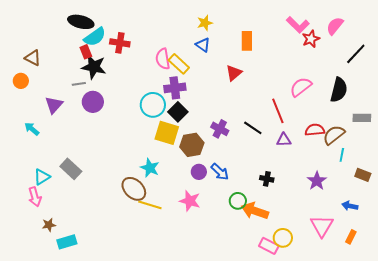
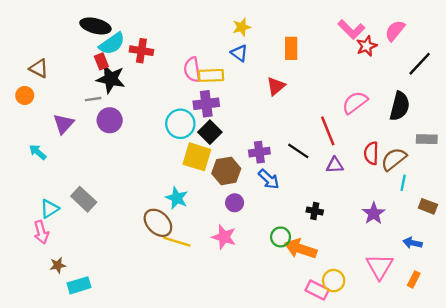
yellow rectangle: (179, 64) -> (211, 75), turned -45
purple cross: (220, 129) -> (259, 152), turned -36
red semicircle: (315, 130) -> (371, 153), turned -84
blue arrow: (220, 172) -> (269, 179), moved

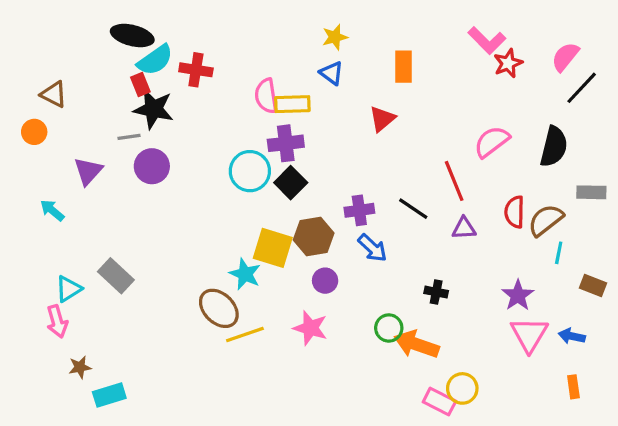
pink semicircle: (395, 31) -> (565, 57), moved
yellow square: (197, 157) -> (273, 248), moved
yellow line: (177, 242) -> (245, 335), turned -36
pink triangle: (380, 266) -> (529, 335), moved
orange rectangle: (414, 279) -> (573, 387), turned -35

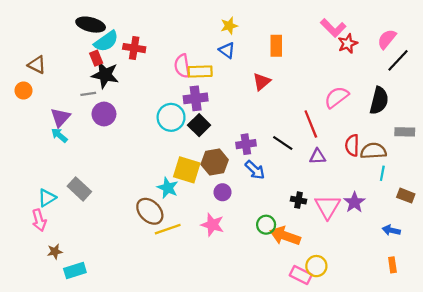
cyan arrow: (52, 210) -> (59, 135), moved
brown semicircle: (546, 220) -> (373, 151), turned 35
pink triangle: (529, 335) -> (328, 207), moved

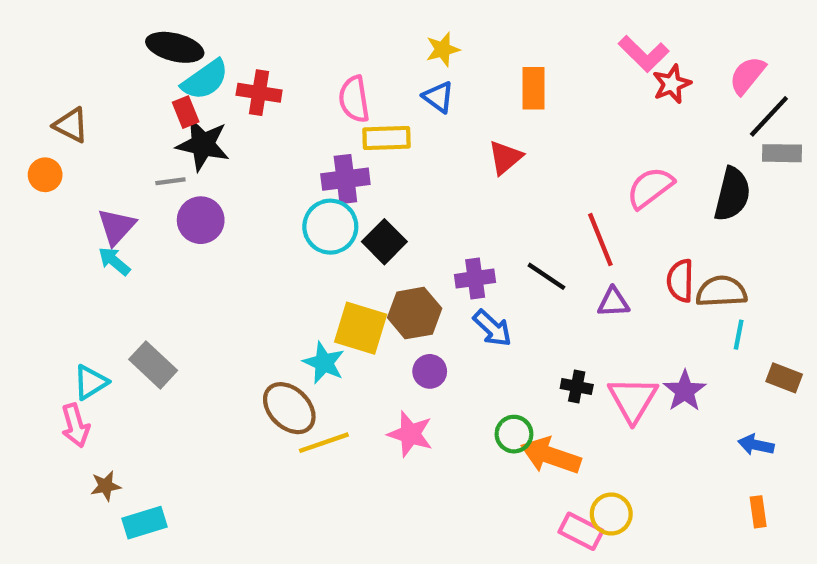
pink semicircle: (182, 66) -> (354, 99), moved
purple cross: (196, 98) -> (345, 179), moved
gray rectangle: (405, 132) -> (782, 153), moved

